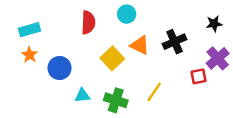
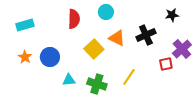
black star: (214, 24) -> (172, 15), moved
orange star: (30, 55) -> (25, 57), moved

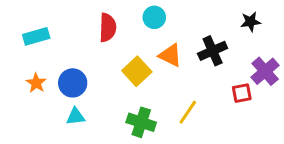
cyan triangle: (69, 80) -> (76, 116), moved

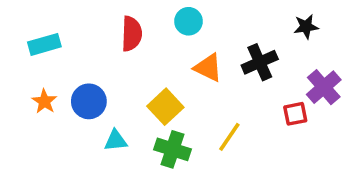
yellow square: (137, 71) -> (165, 107), moved
cyan triangle: (76, 116) -> (116, 140), moved

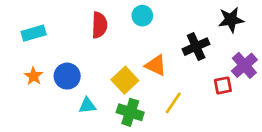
black star: (306, 27) -> (231, 20), size x1.4
orange triangle: (208, 68) -> (156, 65), moved

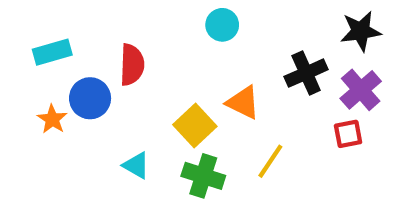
red semicircle: (99, 25) -> (132, 65), moved
purple cross: (244, 65) -> (361, 90), moved
blue circle: (67, 76) -> (90, 98), moved
cyan triangle: (87, 106) -> (136, 165), turned 36

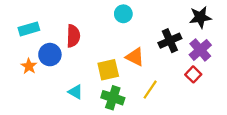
yellow square: (195, 126) -> (108, 70), turned 30
red square: (348, 134) -> (193, 74), turned -35

